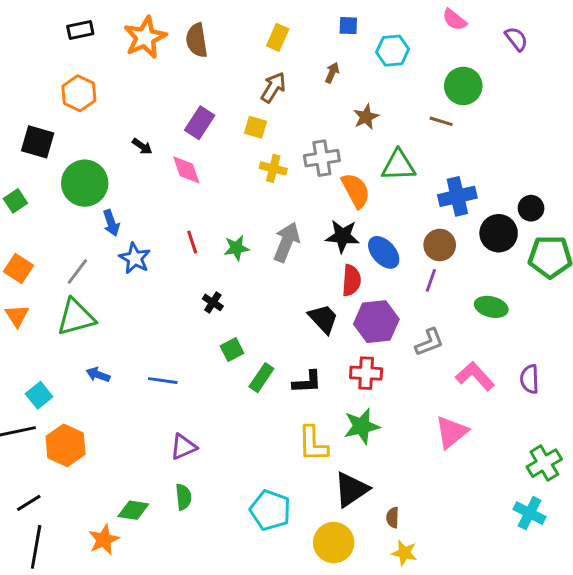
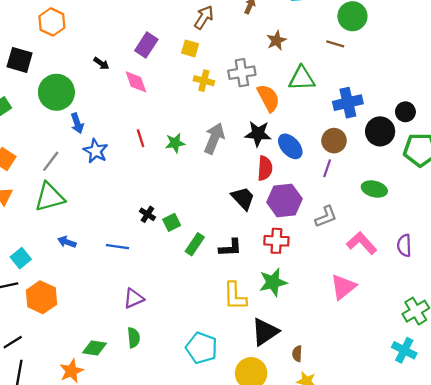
black cross: (213, 302) -> (147, 214), moved

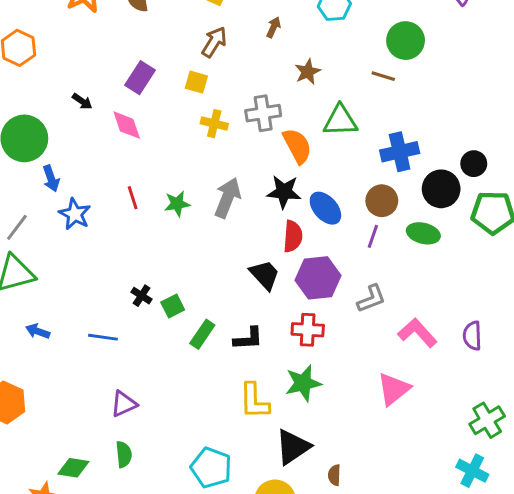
green ellipse: (374, 189) -> (423, 233), moved

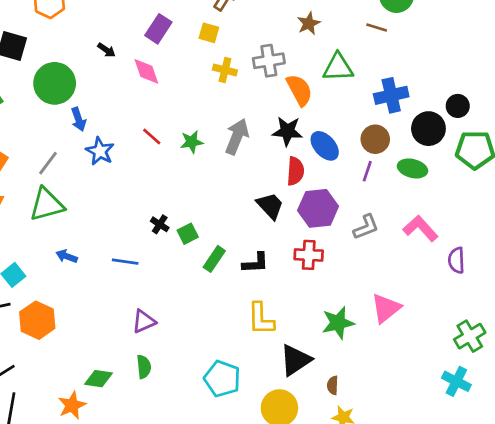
red line: (133, 198) -> (152, 137), turned -30
pink L-shape: (417, 333) -> (420, 228), moved
green star: (303, 383) -> (338, 323), moved

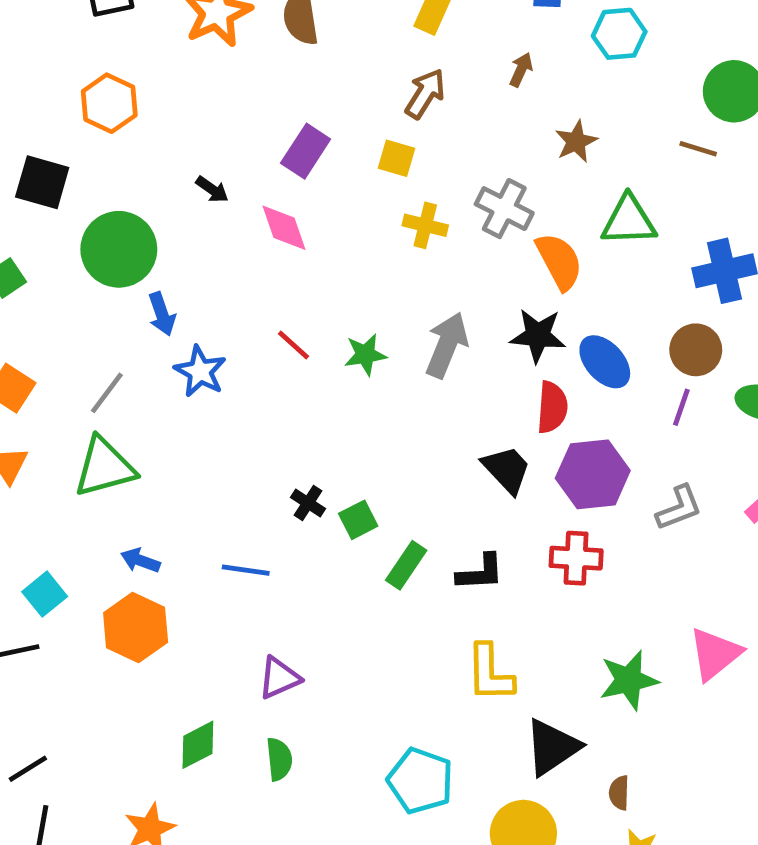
gray cross: (269, 61) -> (504, 209), turned 36
orange hexagon: (37, 320) -> (136, 628), moved
green diamond: (99, 379) -> (198, 745), moved, turned -36

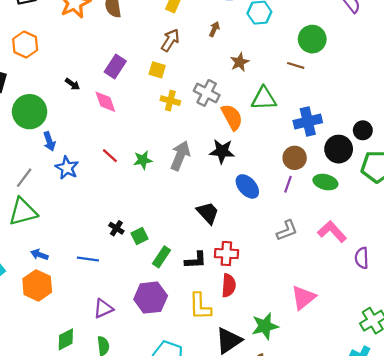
blue ellipse: (605, 362) -> (247, 186), moved
red semicircle: (552, 407) -> (229, 285), moved
purple hexagon: (593, 474) -> (151, 298), moved
red cross: (576, 558) -> (226, 254), moved
green star: (629, 680) -> (265, 326), moved

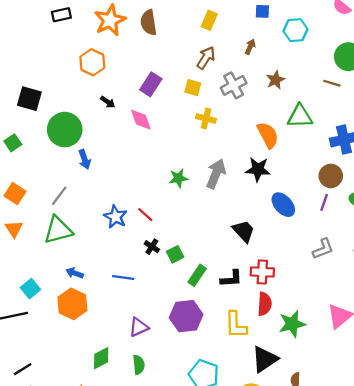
orange hexagon: (25, 45) -> (92, 62), moved
gray cross: (207, 93) -> (234, 85), moved, turned 35
red line: (110, 156) -> (145, 215), moved
blue star: (67, 168) -> (115, 217), moved
green star: (265, 326) -> (292, 324), moved

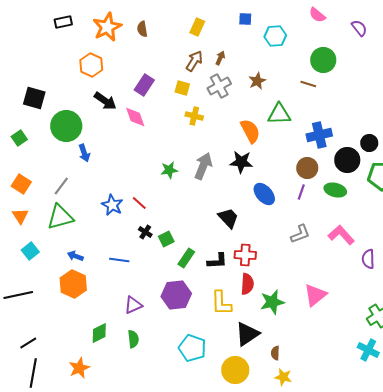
brown semicircle: (149, 22) -> (142, 29), size x0.7
brown arrow: (250, 47) -> (220, 58), moved
black arrow: (108, 102) -> (105, 101), size x1.6
cyan square: (30, 289) -> (30, 251), moved

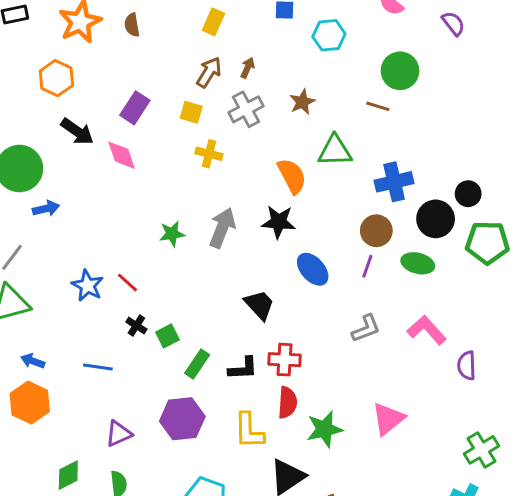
blue arrow: (84, 153) -> (46, 209), turned -84

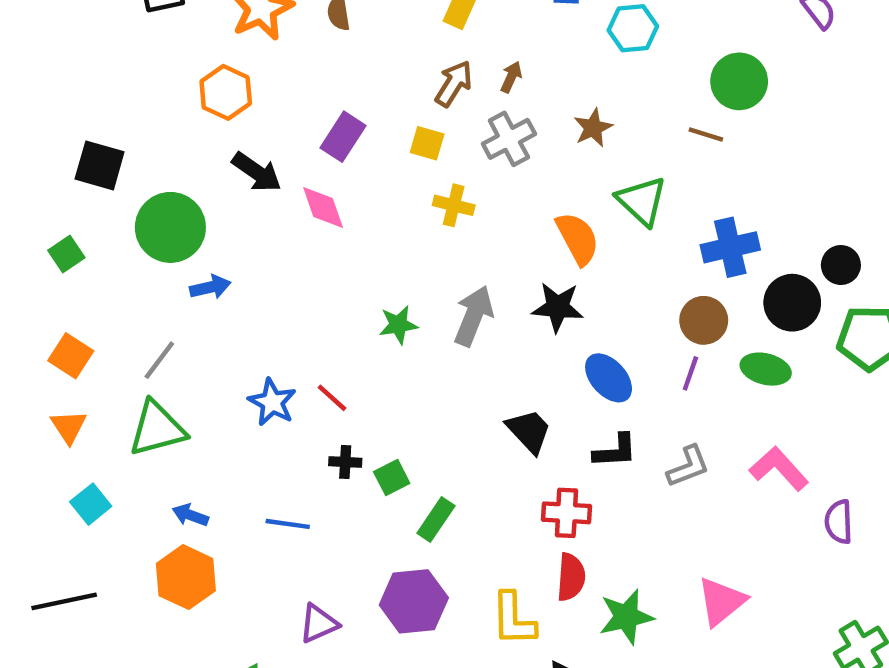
green triangle: (335, 151) -> (642, 201), turned 45
black cross: (136, 326) -> (345, 462), turned -30
black L-shape: (243, 368) -> (615, 451), moved

